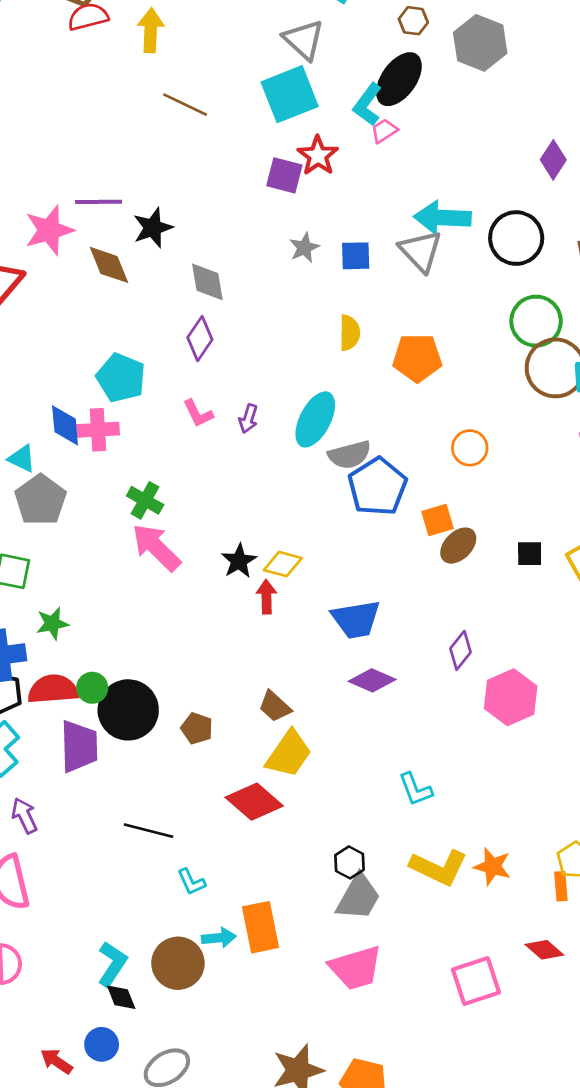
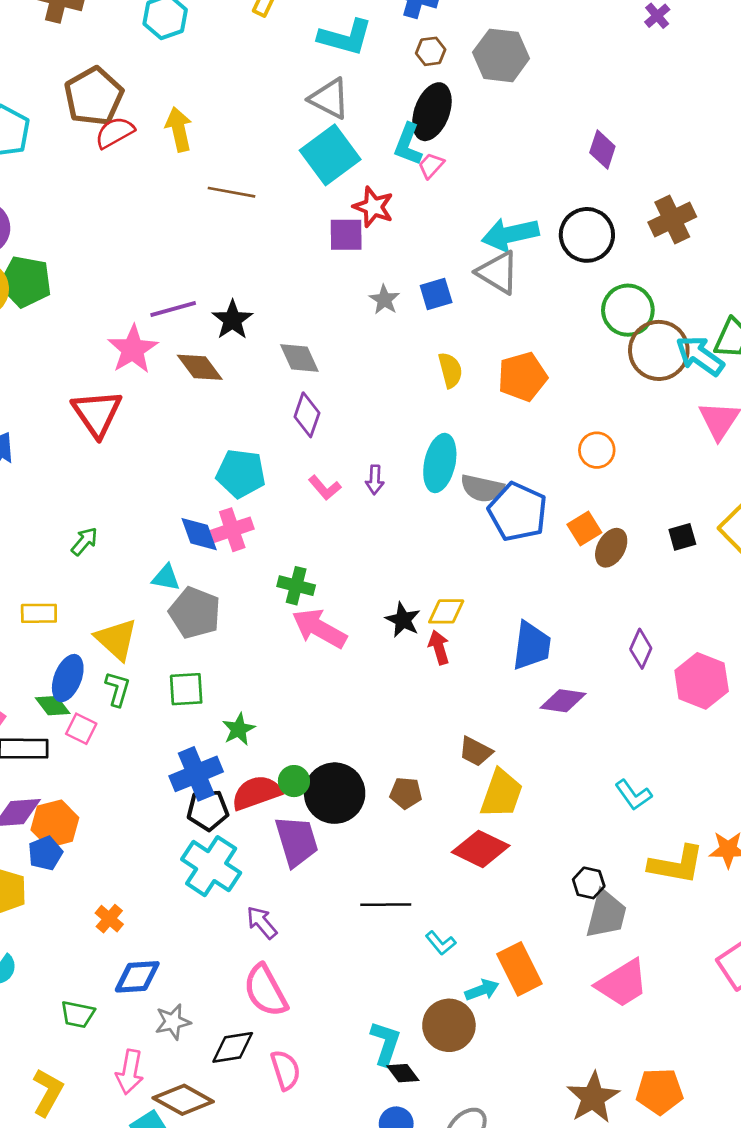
gray semicircle: (349, 455) -> (482, 488), turned 42
blue trapezoid: (356, 619) -> (531, 646), turned -58

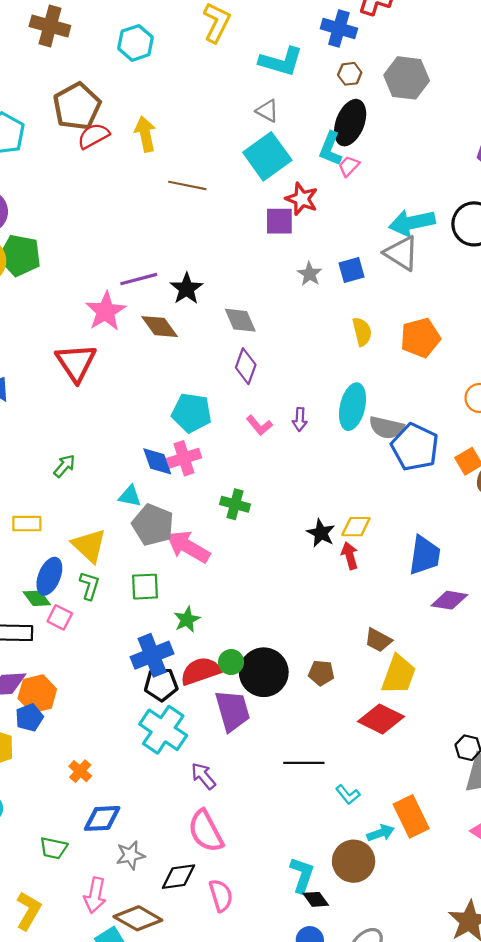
gray triangle: (329, 98) -> (267, 111), size x0.7
pink arrow: (319, 628) -> (188, 547), moved

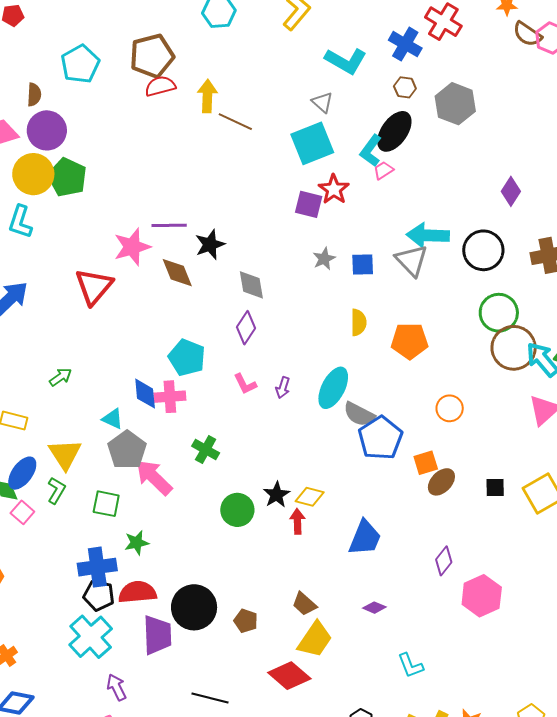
brown line: (187, 185) -> (235, 122), moved
purple diamond: (449, 600) -> (374, 608), moved, size x0.7
green circle: (231, 662) -> (237, 510), moved, size x1.4

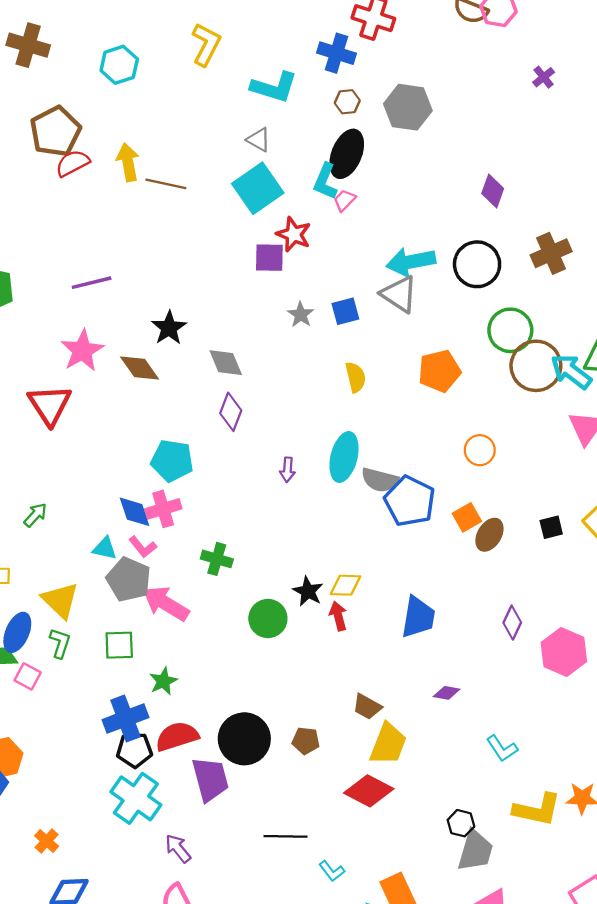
purple line: (169, 225) -> (92, 283), moved
orange pentagon: (410, 341) -> (439, 371), moved
pink L-shape: (245, 384) -> (143, 547), moved

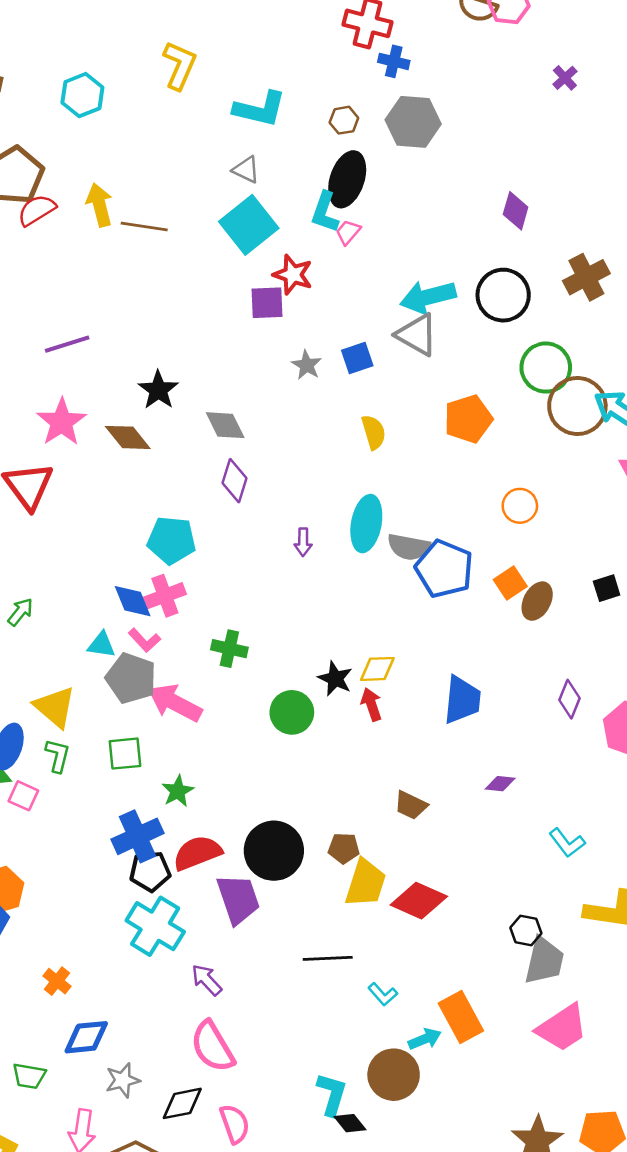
blue cross: (337, 53) -> (394, 61), moved, size x0.7
yellow trapezoid: (388, 744) -> (365, 883), moved

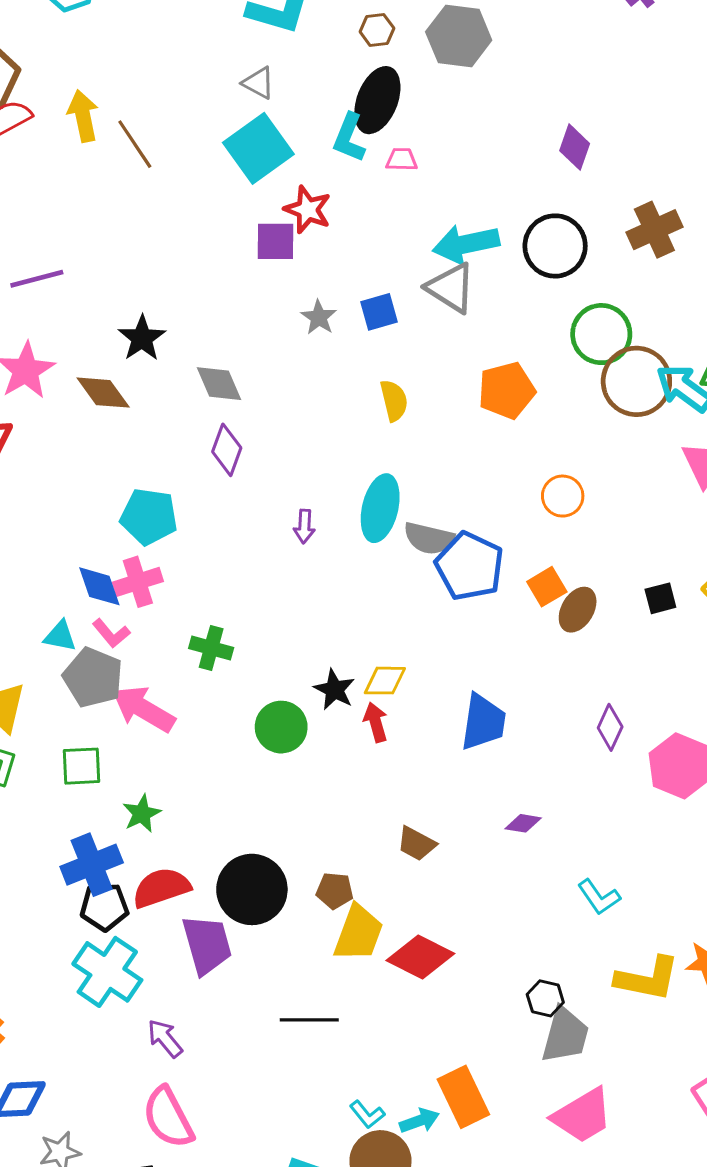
brown line: (144, 227) -> (135, 144), turned 45
pink trapezoid: (348, 232) -> (402, 160), moved, turned 48
cyan L-shape: (383, 994) -> (367, 1114), moved

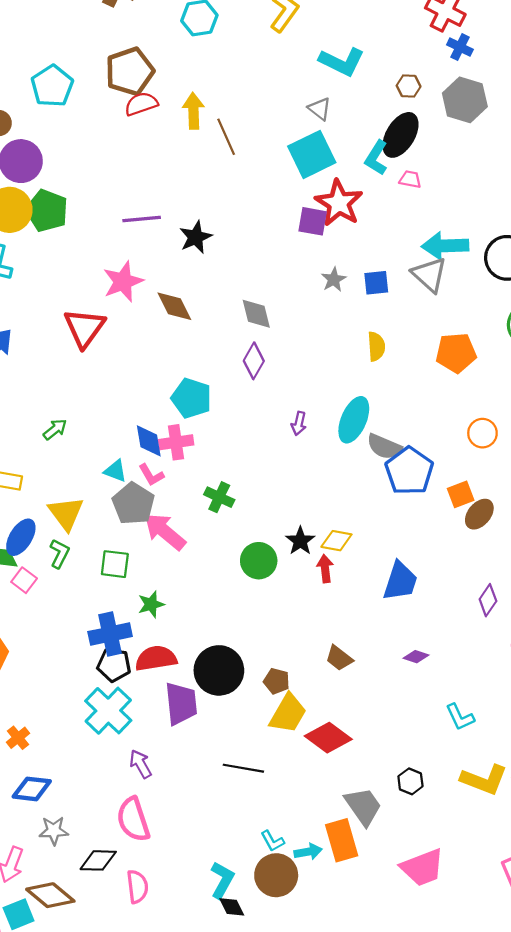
red star: (308, 210) -> (339, 203), size x1.4
black star: (142, 338) -> (196, 237), moved
gray trapezoid: (565, 1035) -> (363, 806), moved, turned -60

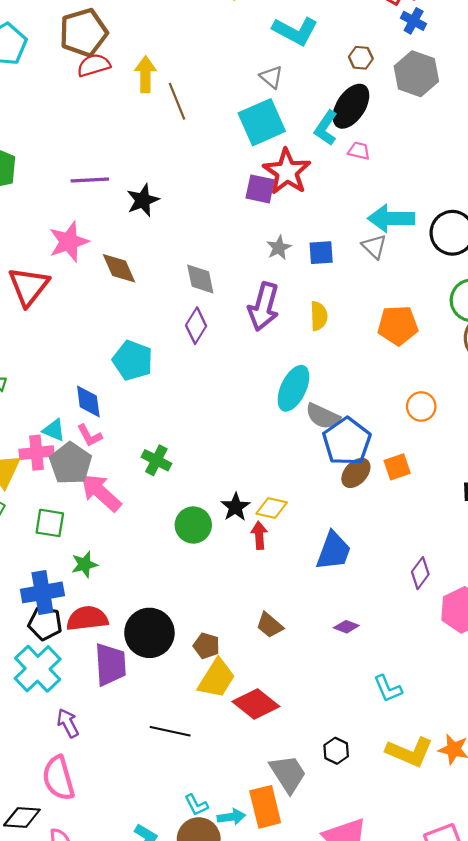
gray triangle: (429, 275) -> (374, 246), size x0.7
purple arrow: (299, 423) -> (264, 307), moved, size x2.0
pink cross: (176, 442) -> (36, 453), moved
brown ellipse: (479, 514) -> (356, 473), moved

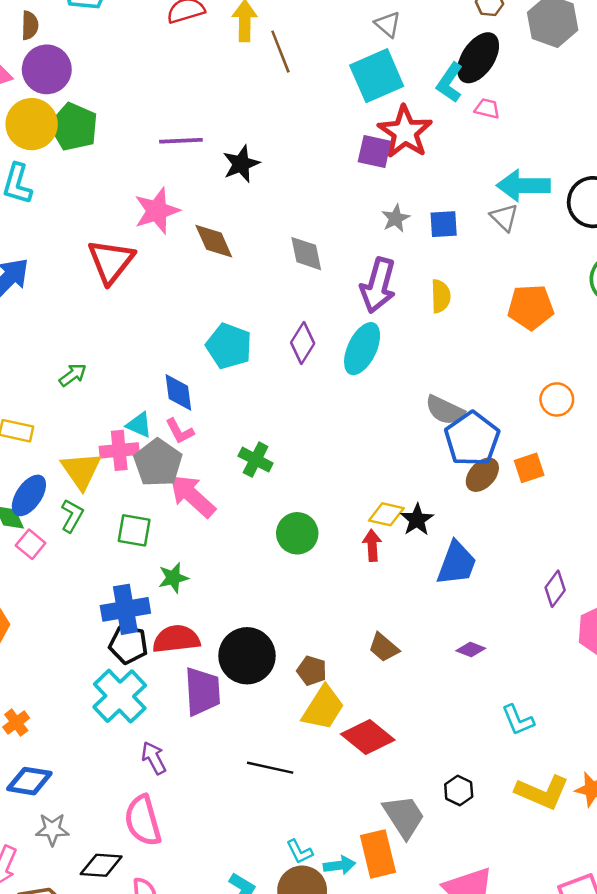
purple diamond: (196, 326) -> (303, 343), moved
cyan ellipse: (293, 388) -> (362, 349), moved
black star: (236, 507) -> (417, 520), moved

